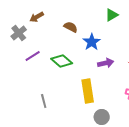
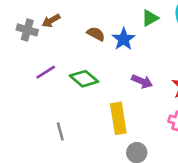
gray cross: (19, 33) -> (27, 30), moved, turned -35
blue star: (92, 42) -> (124, 39), moved
purple arrow: (106, 63) -> (142, 81), turned 35

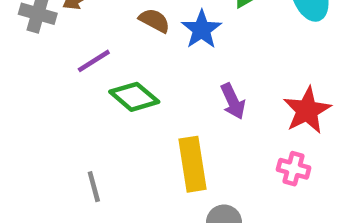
purple line: (46, 72) -> (94, 61), moved
purple arrow: (142, 81) -> (233, 101), turned 42

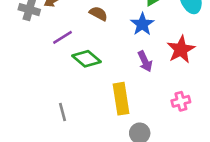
blue star: (202, 29) -> (142, 24), moved
red star: (307, 110) -> (181, 49), moved
pink cross: (294, 169) -> (181, 101), turned -30

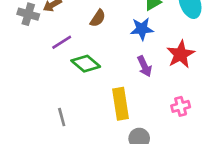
brown semicircle: (98, 14) -> (98, 18), turned 96
blue star: (142, 24) -> (142, 29), turned 30

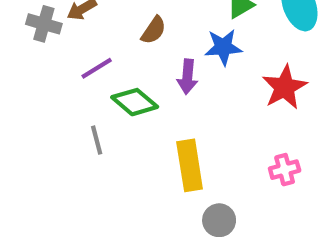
purple arrow: (145, 66) -> (187, 77), moved, turned 30
gray line: (62, 117) -> (97, 140), moved

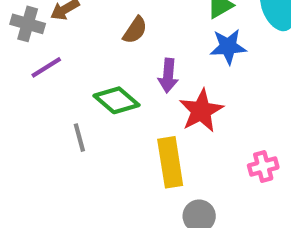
blue star: (223, 47) -> (228, 47), moved
purple line: (97, 68) -> (46, 67), moved
red star: (285, 87) -> (201, 111), moved

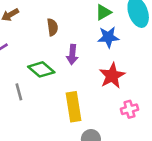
brown semicircle: (135, 30) -> (52, 27), turned -42
red star: (201, 111) -> (112, 76), moved

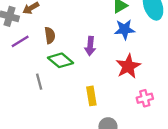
brown semicircle: (52, 27) -> (50, 35), moved
yellow rectangle: (74, 107) -> (91, 96), size x0.7

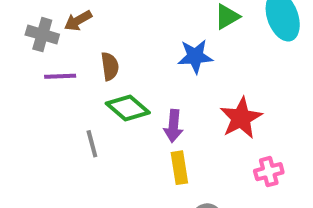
blue star: (125, 29) -> (195, 56), moved
purple line: (20, 41) -> (60, 76), turned 30
purple arrow: (90, 46) -> (173, 126), moved

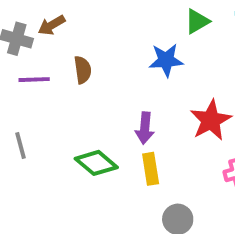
green diamond: (128, 108) -> (96, 163), moved
gray line: (92, 144) -> (21, 146), moved

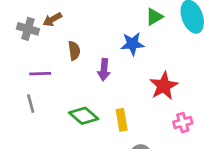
purple line: (34, 80) -> (40, 74), moved
purple arrow: (145, 128) -> (104, 70), moved

